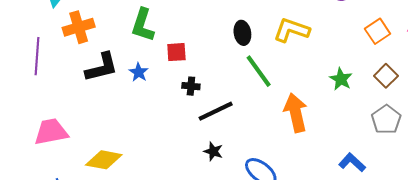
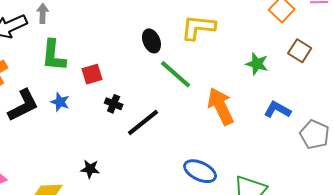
black cross: (191, 86) -> (114, 104), turned 30
gray pentagon: (386, 119) -> (315, 135), moved
black star: (213, 151) -> (90, 169), moved
blue L-shape: (352, 162) -> (277, 110), moved

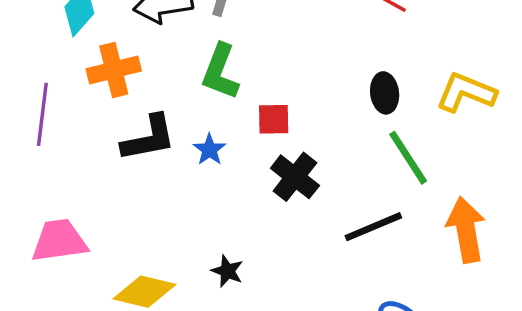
black cross: (114, 104) -> (295, 177), size x1.6
black line: (143, 122) -> (373, 227), moved

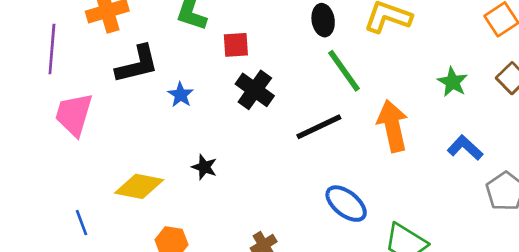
blue star: (209, 150) -> (181, 95), moved
pink trapezoid: (59, 241) -> (74, 114), moved, turned -63

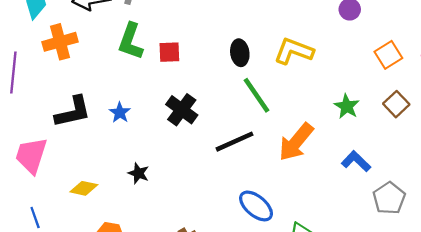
red square: (236, 45) -> (169, 52), moved
black L-shape: (137, 64) -> (73, 112), moved
pink trapezoid: (74, 114) -> (31, 155), moved
orange arrow: (393, 126) -> (296, 142), turned -129
yellow diamond: (139, 186) -> (84, 188), size x0.7

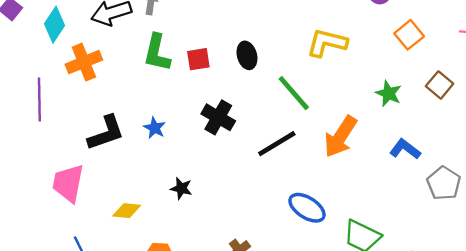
black ellipse: (240, 53) -> (247, 55), moved
orange square: (388, 55) -> (409, 35), moved

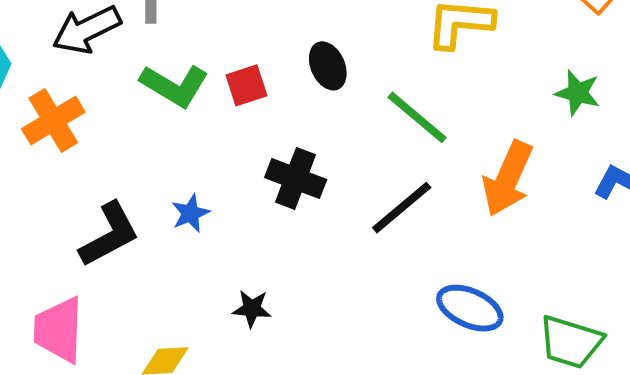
green L-shape: (157, 53) -> (174, 85), turned -63
blue star: (155, 128) -> (190, 213), turned 30

